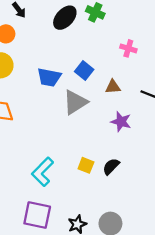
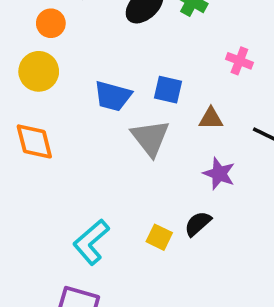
blue square: (84, 70) -> (168, 90), turned -30
gray triangle: (75, 102) -> (150, 138), turned -40
black semicircle: (111, 166) -> (198, 224), moved

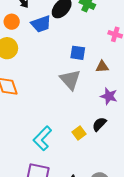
blue trapezoid: (113, 96) -> (41, 24), moved, turned -30
yellow square: (159, 237) -> (79, 133), turned 32

